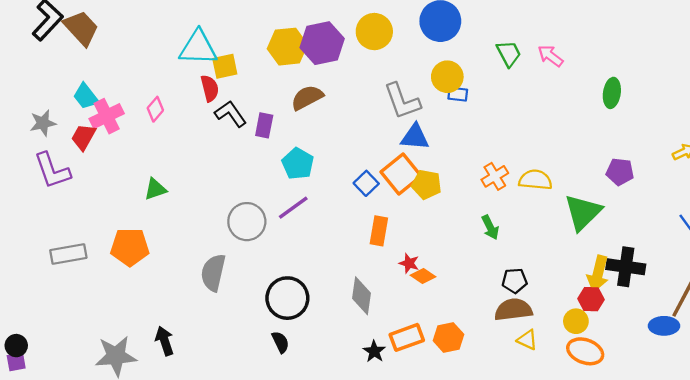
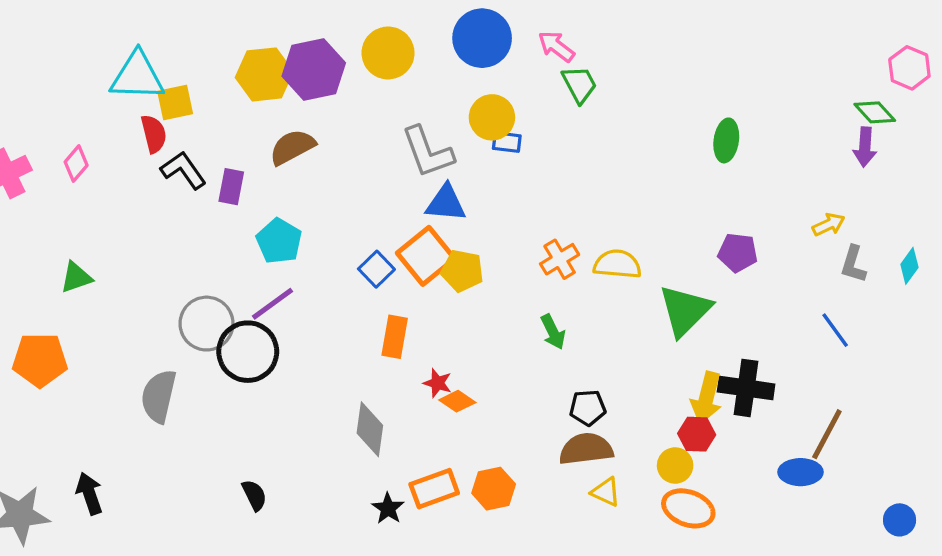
pink arrow: (550, 56) -> (556, 46), moved
black circle: (287, 298) -> (248, 352), moved

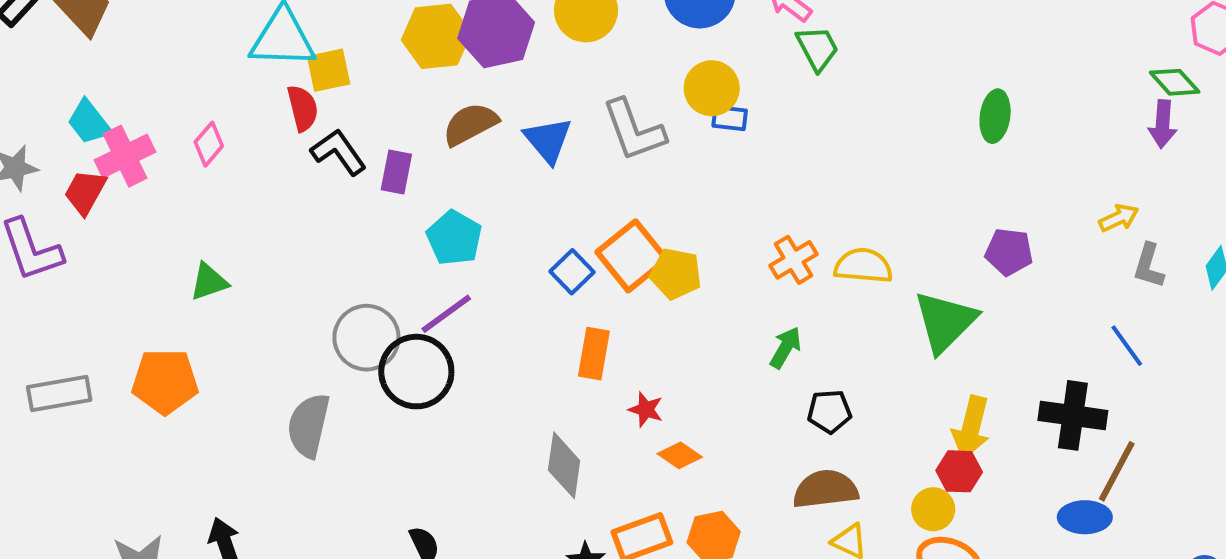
blue triangle: (446, 203) -> (548, 140), moved, turned 45
green arrow: (553, 332) -> (786, 348), turned -124
black cross: (746, 388) -> (1073, 415), moved
orange diamond: (457, 401) -> (680, 455), moved
black pentagon: (588, 408) -> (829, 411), moved

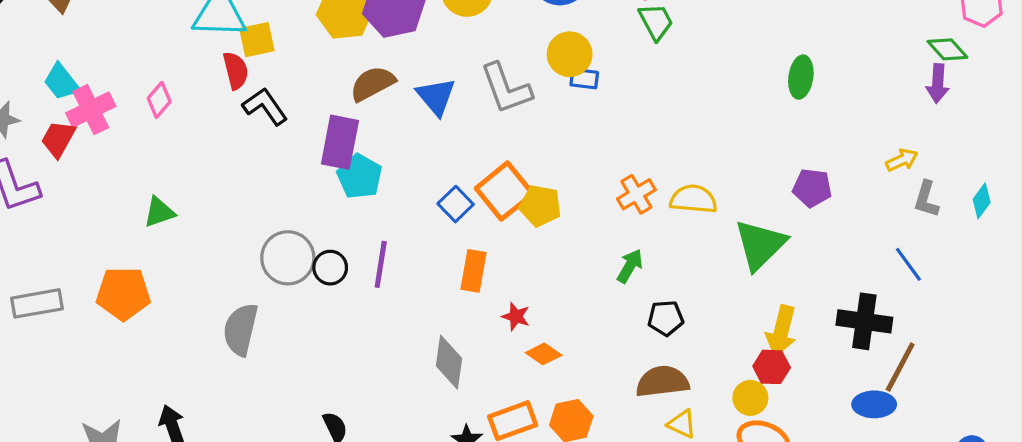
purple rectangle: (396, 172) -> (340, 142), moved, size x1.5
purple line: (446, 314) -> (381, 264), moved, turned -45
black circle: (416, 372) -> (330, 268), moved, size x0.6

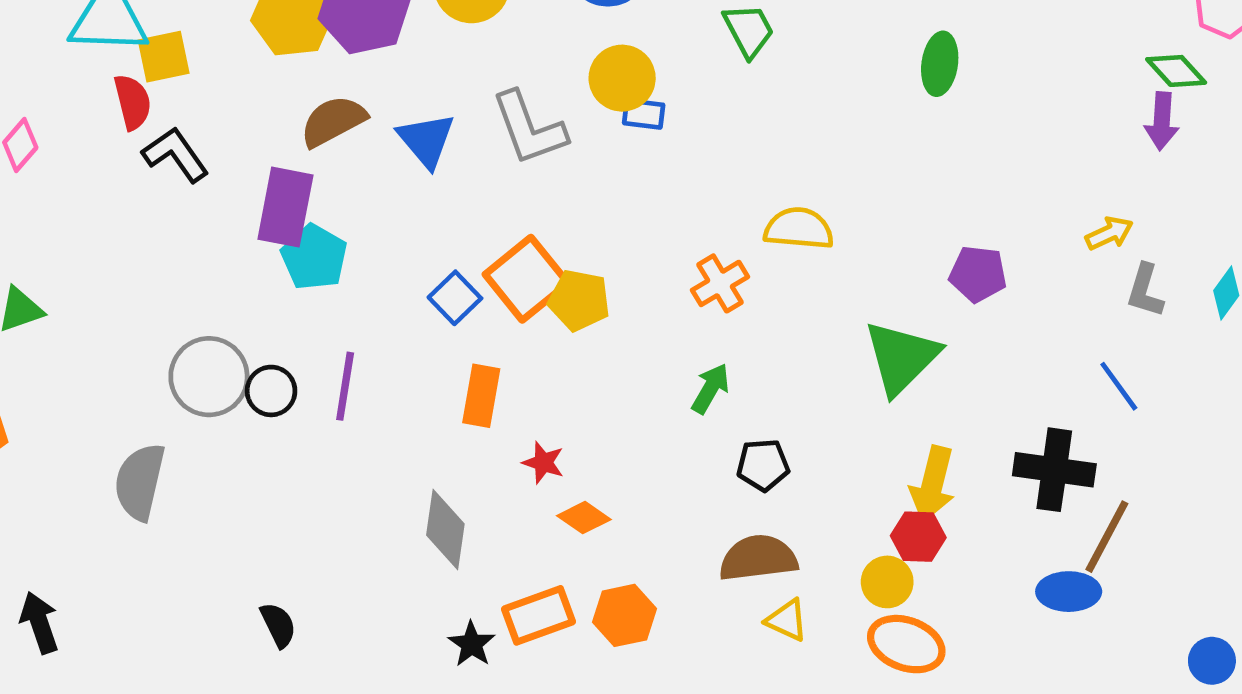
green ellipse: (801, 77) -> (940, 64), moved
yellow semicircle: (693, 199) -> (799, 229), moved

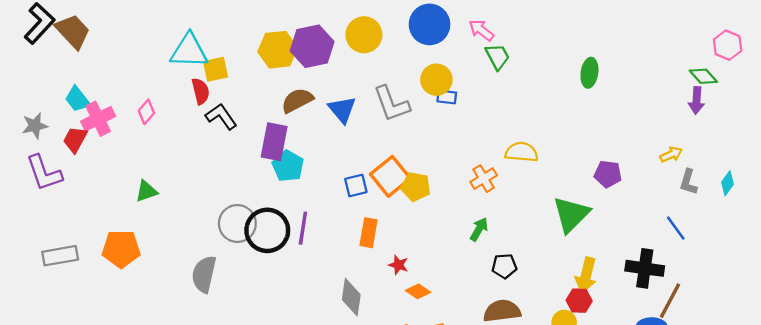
blue square: (455, 298) -> (356, 186), turned 30
black circle: (271, 391) -> (267, 230), size x1.8

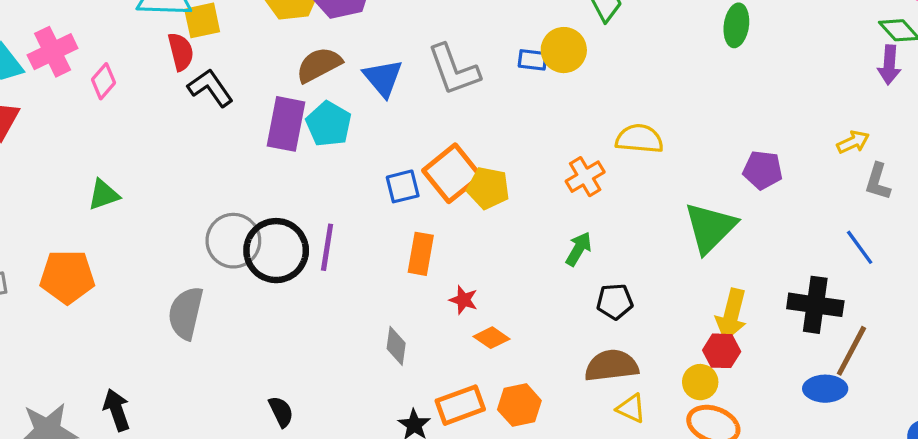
yellow circle: (436, 80) -> (564, 50), moved
pink cross: (98, 119) -> (53, 52), moved
cyan pentagon: (288, 166) -> (329, 124), moved
gray diamond: (351, 297) -> (396, 346), size x0.7

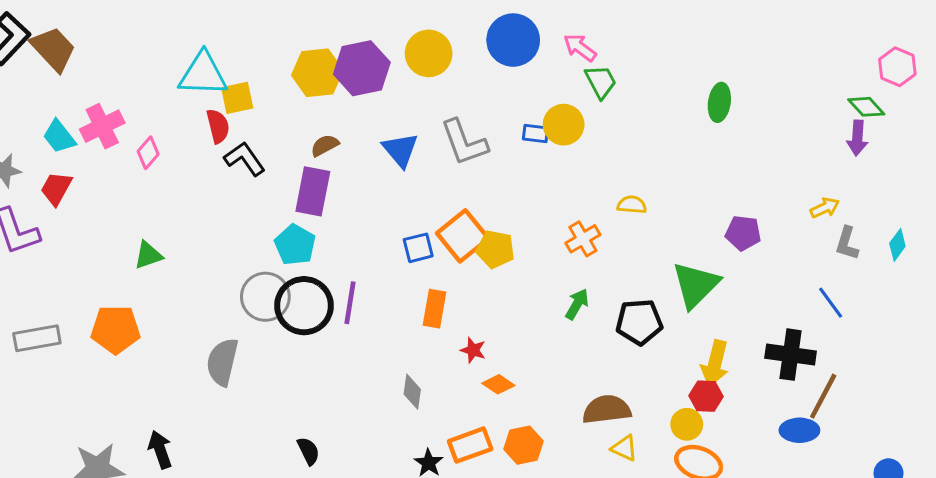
brown semicircle: (319, 65) -> (325, 145), moved, size x0.7
cyan pentagon: (329, 124) -> (295, 245), moved
yellow semicircle: (639, 139) -> (632, 205), size x0.7
black pentagon: (615, 302) -> (639, 322), moved, size x1.4

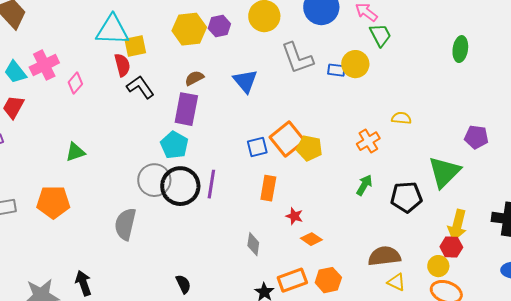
purple hexagon: (362, 68) -> (219, 26), size x0.6
gray L-shape: (464, 142) -> (297, 58), moved

